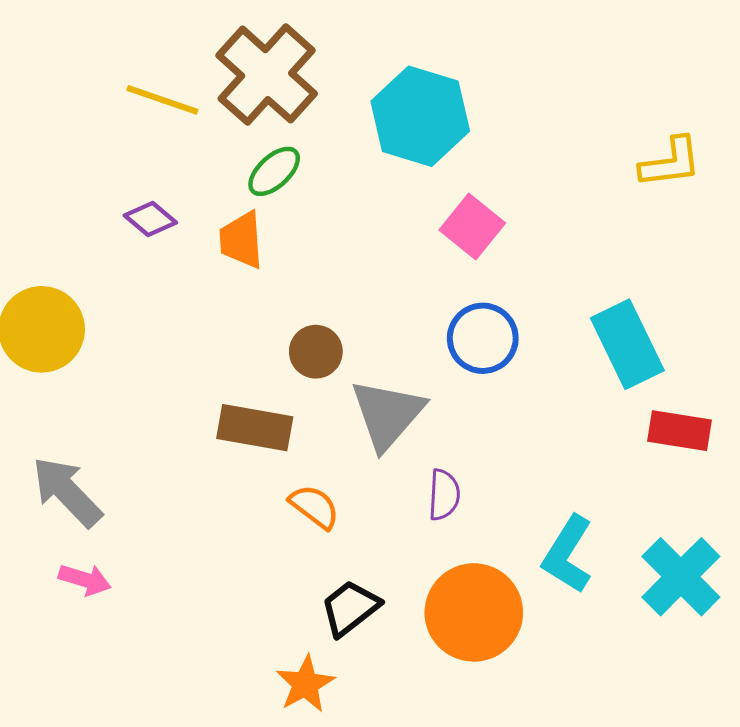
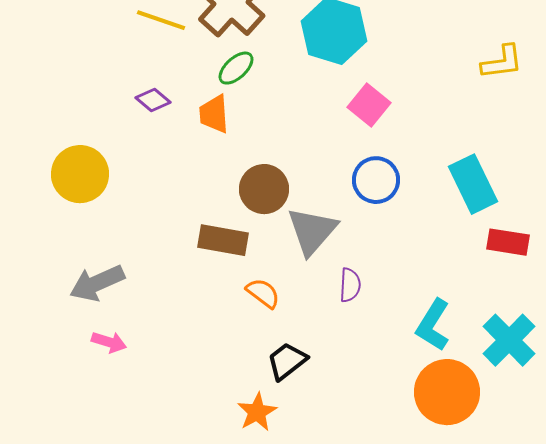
brown circle: (316, 352) -> (264, 189), size x1.4
gray arrow: (67, 492) -> (97, 283), turned -70
orange circle: (474, 612) -> (447, 392), moved

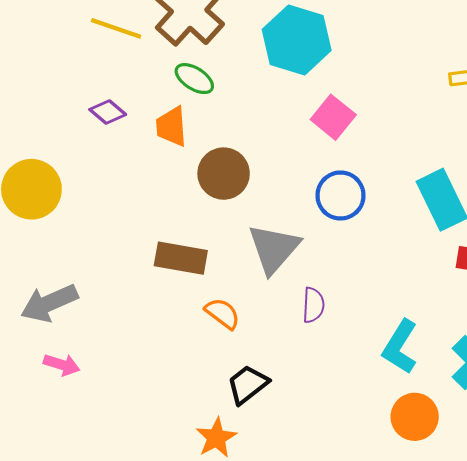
green ellipse: (236, 68) -> (194, 79), turned 75
brown circle: (264, 189) -> (224, 174), moved
orange circle: (447, 392) -> (415, 417), size x0.7

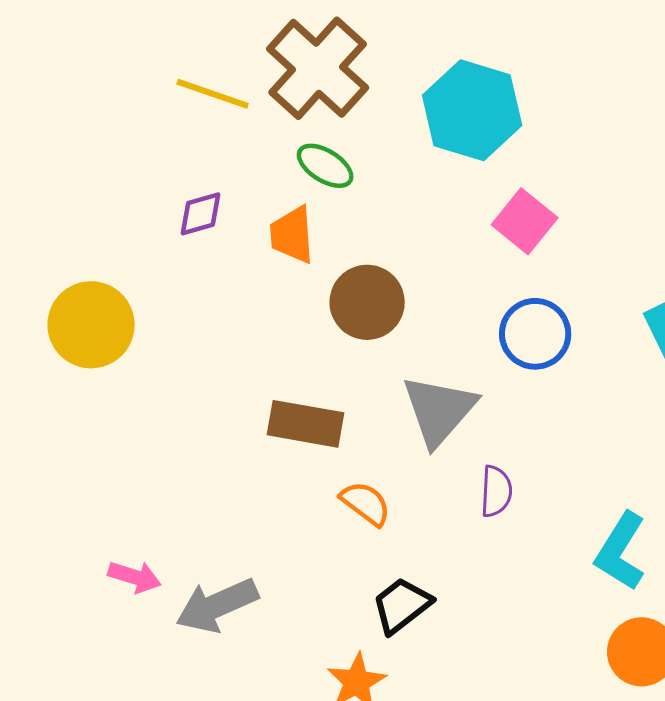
purple diamond: (108, 112) -> (201, 214), turned -56
gray arrow: (49, 303) -> (217, 605), moved

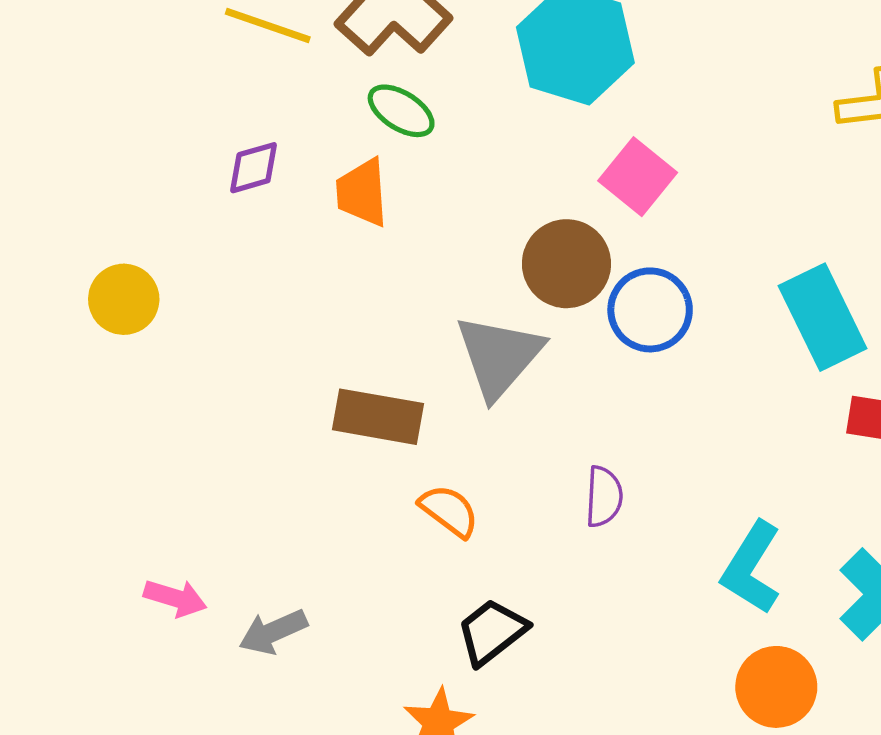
brown circle: (367, 302) -> (566, 264), moved
yellow circle: (91, 325) -> (124, 299), size x0.7
gray triangle: (439, 410) -> (499, 356), moved
gray arrow: (217, 605) -> (273, 632), size x0.7

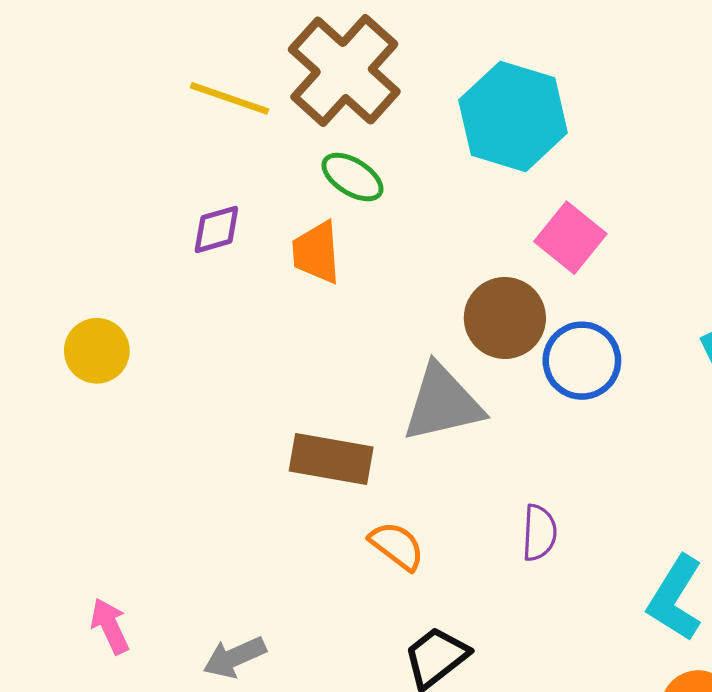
gray triangle: (499, 356) -> (443, 403), turned 36
pink arrow: (175, 598) -> (110, 626), moved, turned -132

